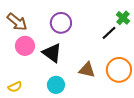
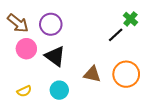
purple circle: (61, 23) -> (51, 24), moved
yellow semicircle: (15, 87) -> (24, 91), moved

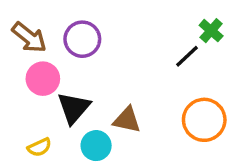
black triangle: (55, 56) -> (74, 108), moved, turned 35
brown triangle: (92, 74) -> (127, 120), moved

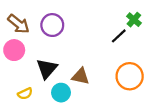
pink circle: (43, 79) -> (14, 50), moved

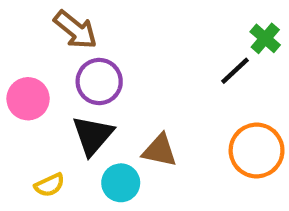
brown arrow: (19, 24) -> (75, 30), moved
purple circle: (52, 25) -> (99, 82), moved

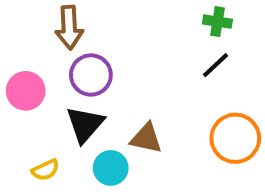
brown arrow: (75, 30) -> (69, 28), turned 48
green cross: (265, 38) -> (217, 22), moved, turned -32

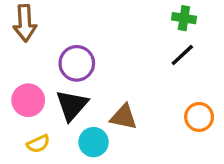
brown arrow: (69, 28) -> (25, 23), moved
pink circle: (26, 91) -> (28, 100), moved
orange circle: (235, 138) -> (199, 117), size x0.7

